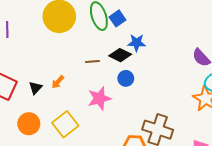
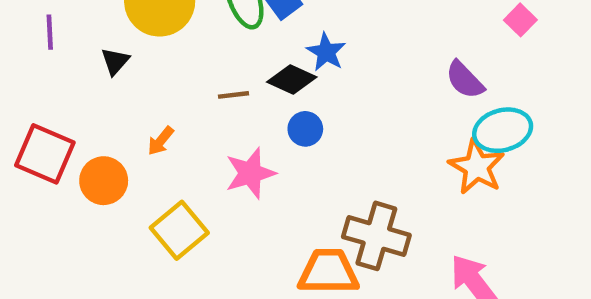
blue star: (137, 43) -> (326, 52), turned 30
black triangle: (36, 88) -> (115, 61), moved
orange circle: (29, 124) -> (104, 181), moved

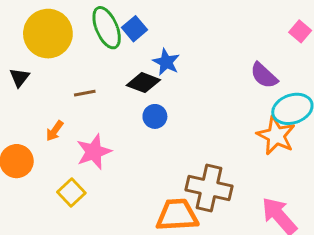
brown line: (233, 95) -> (85, 93), moved
pink star: (250, 173) -> (94, 152), moved
yellow square: (179, 230) -> (71, 192), size x0.7

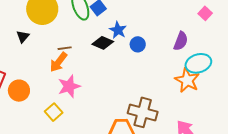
purple semicircle: (264, 75) -> (181, 41), turned -114
blue circle: (155, 116) -> (138, 44), moved
orange arrow: (55, 131) -> (58, 62), moved, size x1.5

